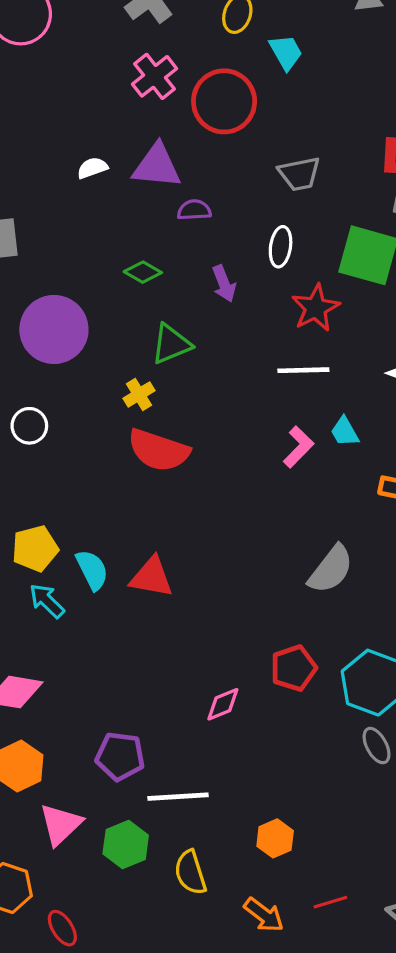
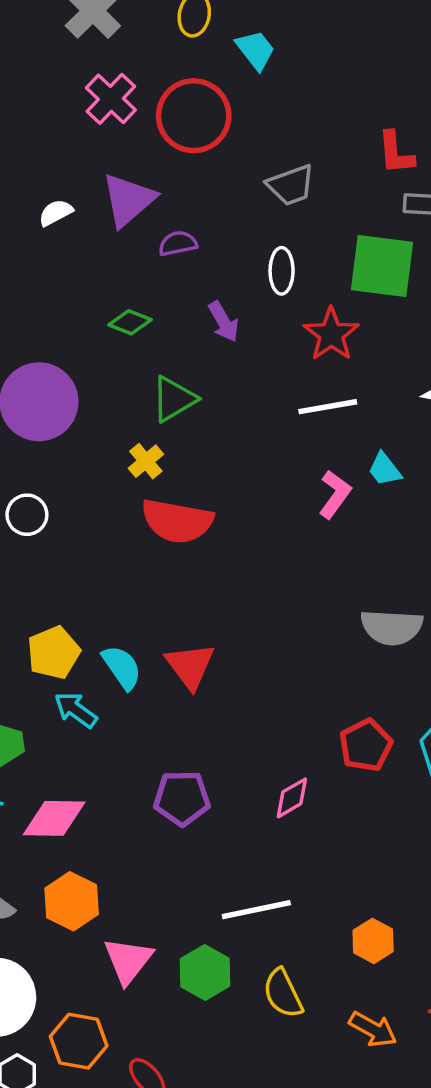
purple triangle: (157, 166) -> (128, 200), turned -38
gray semicircle: (331, 569) -> (392, 627), turned 64
red triangle: (151, 577) -> (190, 666), turned 51
purple pentagon: (120, 756) -> (182, 798), moved

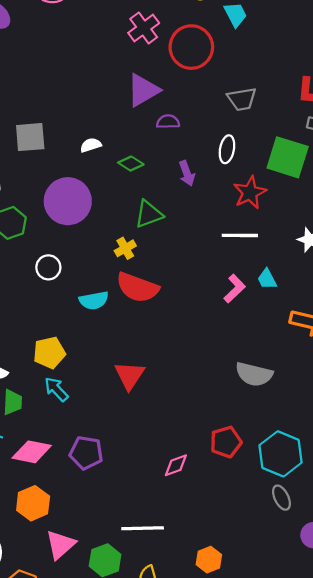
white semicircle: (56, 213) -> (91, 145), moved
cyan semicircle: (122, 667) -> (94, 300), moved, turned 104
purple pentagon: (182, 798) -> (86, 453), moved

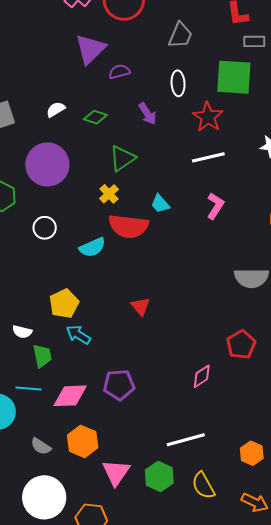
gray trapezoid: (242, 99) -> (180, 35), turned -44
cyan trapezoid: (267, 279) -> (160, 204), moved
red triangle: (129, 375) -> (141, 306), size x0.7

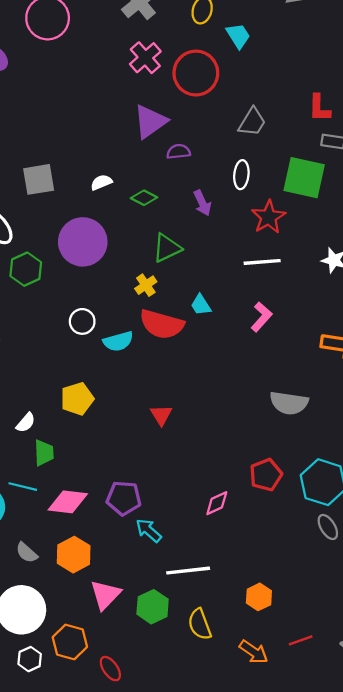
white circle: (45, 228) -> (82, 321), moved
white semicircle: (22, 332) -> (26, 423), turned -72
cyan arrow: (78, 335) -> (149, 530), moved

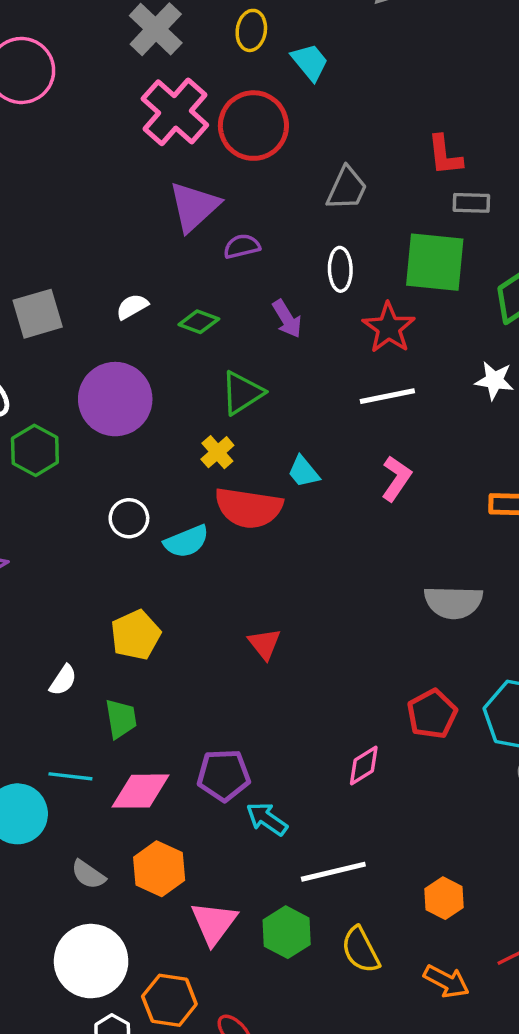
pink cross: (145, 58) -> (175, 112), size x1.4
green trapezoid: (44, 453) -> (121, 719), moved

